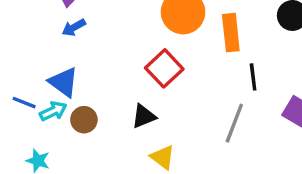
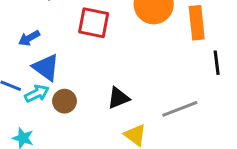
blue arrow: (74, 27) -> (29, 38), moved
red square: (164, 68) -> (94, 23), moved, turned -36
gray line: (234, 123) -> (180, 109), moved, turned 48

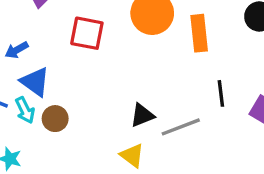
black line: (217, 63) -> (221, 93), moved
cyan arrow: (37, 93) -> (25, 110), turned 90
black triangle: (118, 98) -> (142, 115), moved

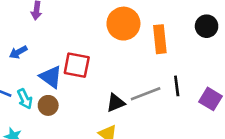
red square: (87, 33) -> (77, 65), moved
blue triangle: (35, 82) -> (51, 77), moved
gray line: (181, 127) -> (146, 94), moved

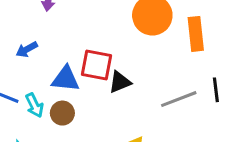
blue triangle: (51, 77) -> (65, 79), turned -30
black triangle: (116, 103) -> (120, 82), moved

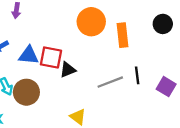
blue triangle: (65, 79) -> (29, 55), moved
brown circle: (62, 113) -> (26, 92), size x1.5

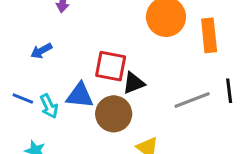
blue triangle: (29, 55) -> (80, 95), moved
brown circle: (26, 92) -> (114, 114), moved

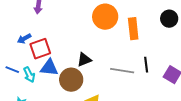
red square: (111, 66) -> (40, 49), moved, turned -30
gray line: (192, 100) -> (122, 71), turned 30

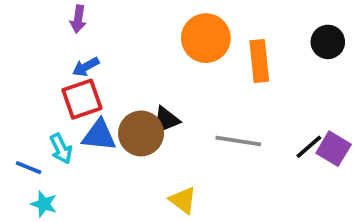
blue arrow: (24, 39) -> (86, 67), moved
black line: (146, 65) -> (309, 147), moved, turned 56
blue line: (12, 70) -> (29, 168), moved
brown circle: (71, 80) -> (141, 133), moved

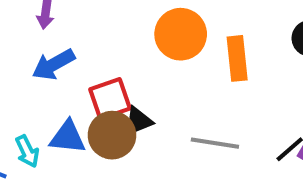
blue arrow: (86, 67) -> (53, 64), size x1.5
red square: (82, 99) -> (110, 99), moved

